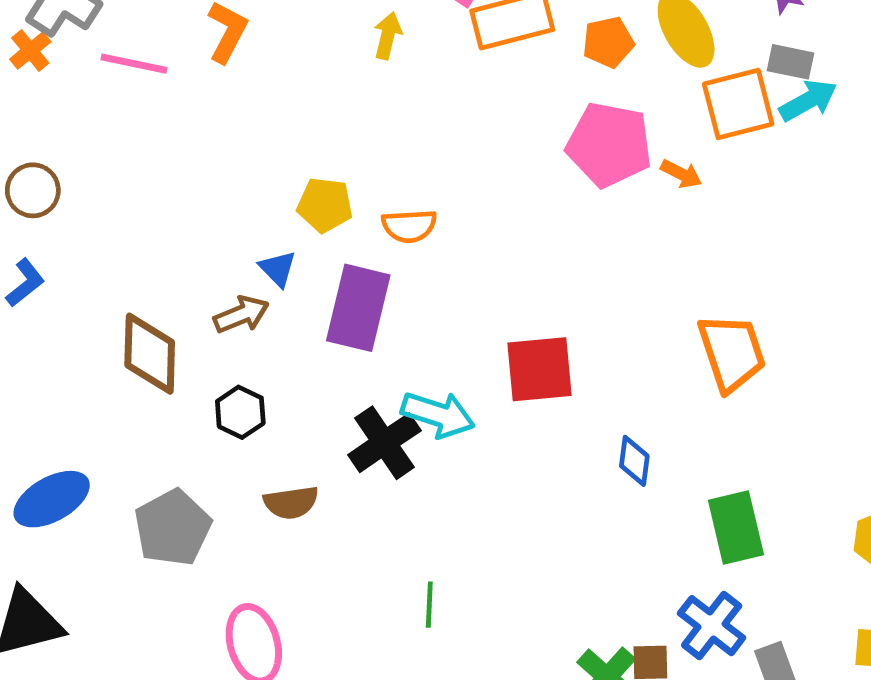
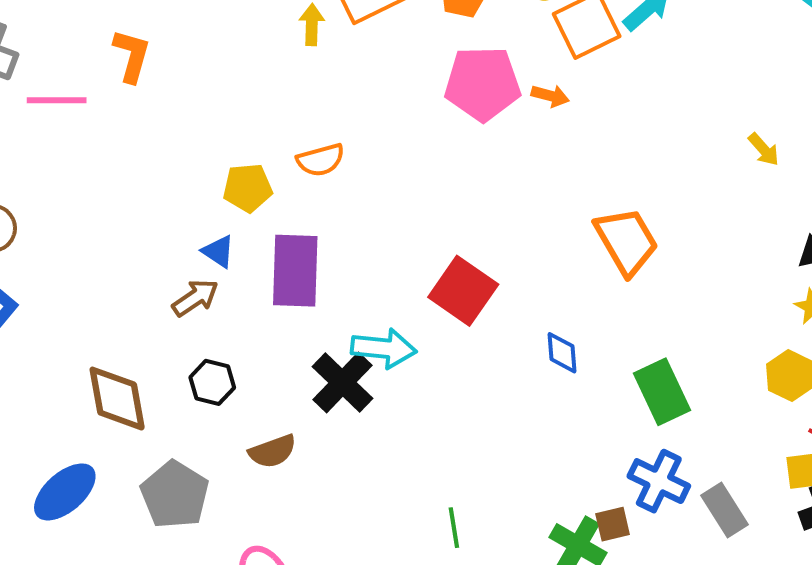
yellow arrow: (388, 36) -> (312, 25), moved
orange semicircle: (409, 226) -> (321, 160), moved
brown diamond: (150, 354) -> (117, 399), moved
red square: (539, 369) -> (463, 291), turned -38
green line: (429, 605) -> (454, 528), moved

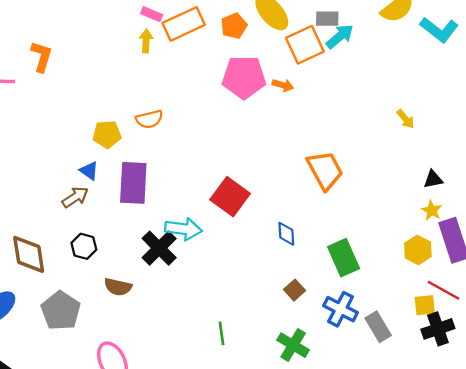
brown semicircle: (273, 451) -> (118, 287), turned 32
brown square: (613, 524) -> (295, 290), moved, turned -30

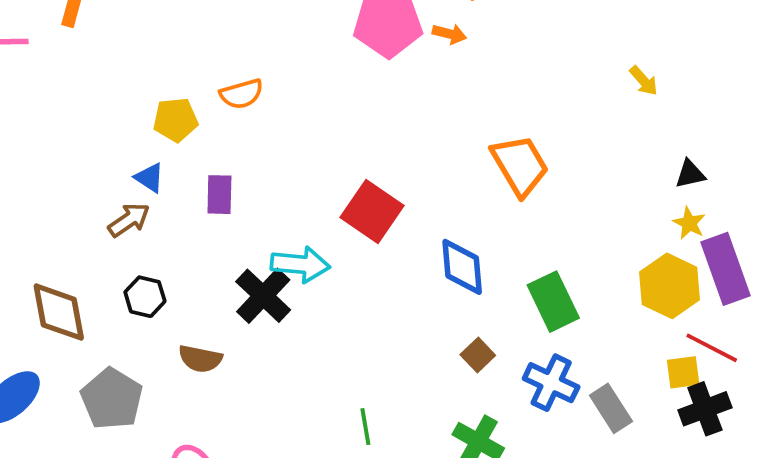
purple rectangle: (133, 183) -> (219, 195), size x0.6
blue diamond: (286, 234) -> (462, 267), size x1.5
yellow hexagon: (418, 250) -> (670, 286), size x1.4

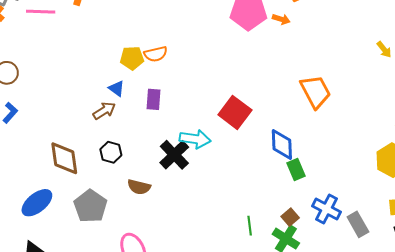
orange semicircle: (242, 94) -> (156, 54), moved
green rectangle: (553, 302) -> (296, 169), moved, size x0.7
brown square: (478, 355) -> (290, 217), moved
green line: (365, 427) -> (250, 226), moved

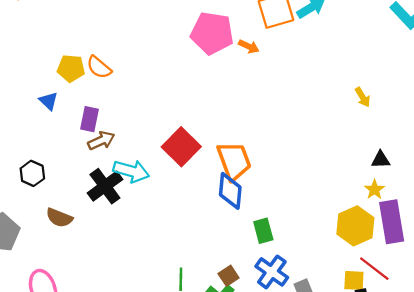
orange semicircle: (156, 54) -> (99, 67), turned 45
orange trapezoid: (315, 92) -> (234, 161), moved
brown arrow: (104, 111) -> (101, 141), moved
green rectangle: (296, 169) -> (263, 231), moved

